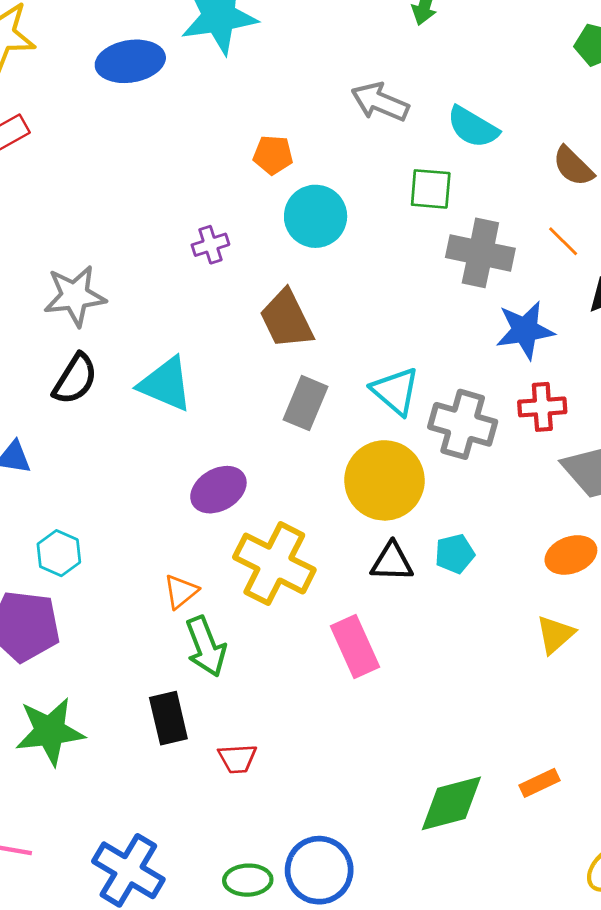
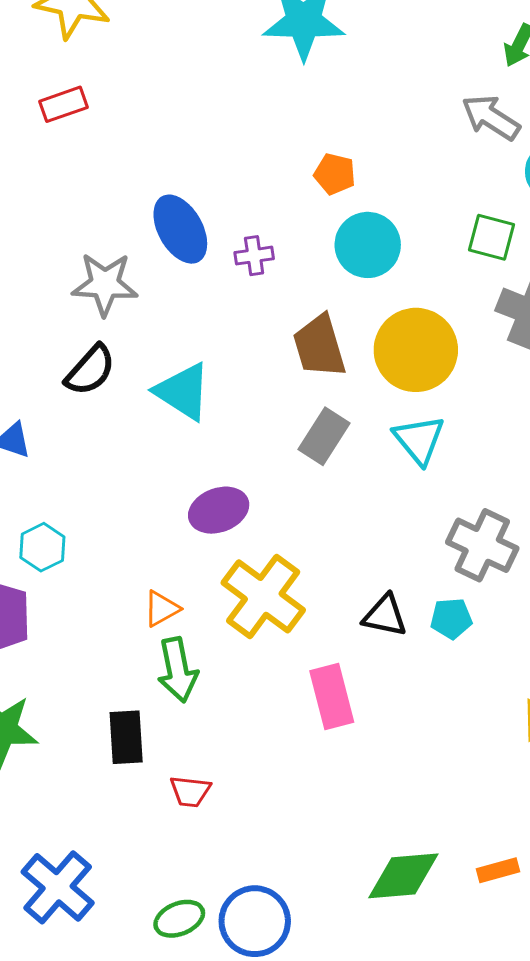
blue ellipse: (130, 61) -> (180, 229), moved, turned 60
gray arrow: (380, 102) -> (491, 117), moved
gray cross: (463, 424) -> (482, 545), moved
yellow circle: (384, 480) -> (416, 350), moved
green ellipse: (248, 880) -> (179, 919), turned -30

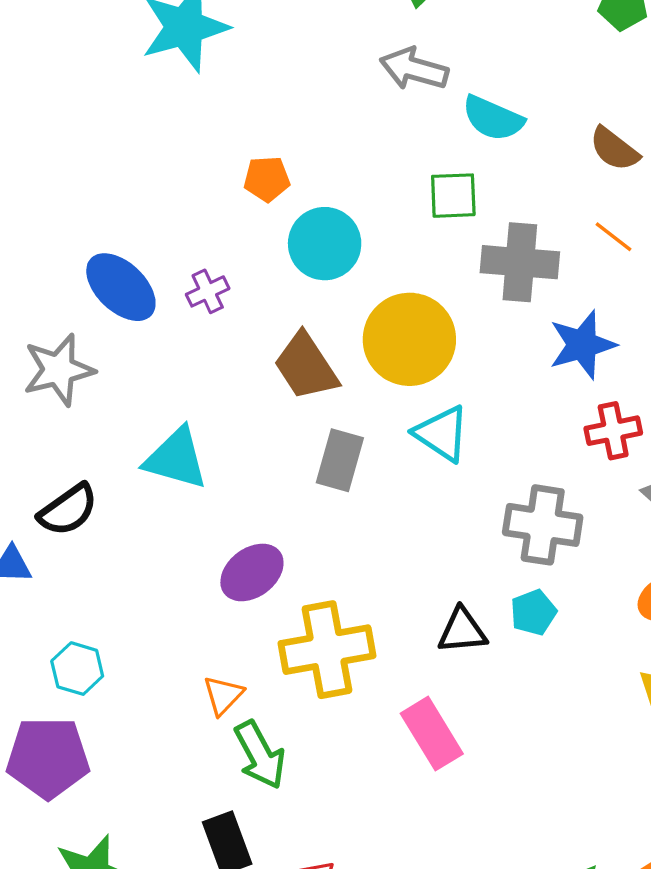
black semicircle: (90, 370) -> (68, 510), moved, turned 30
yellow cross: (263, 596) -> (327, 650), turned -30

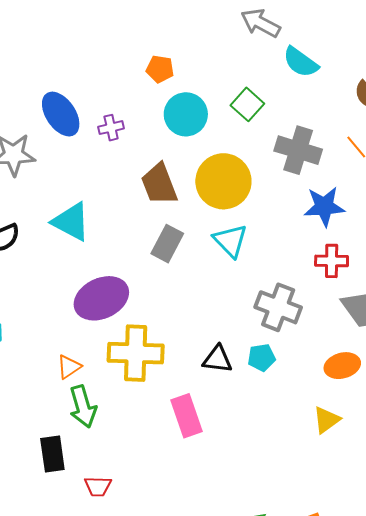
green square: (453, 196) -> (247, 104), moved, turned 32
purple ellipse: (252, 572) -> (101, 298), size x1.4

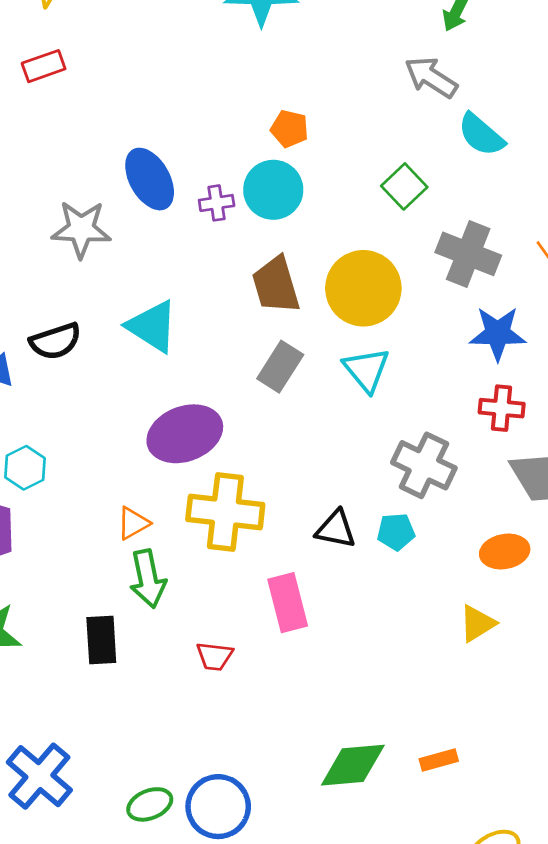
cyan circle: (186, 114) -> (273, 190), moved
red trapezoid: (98, 486) -> (215, 656), moved

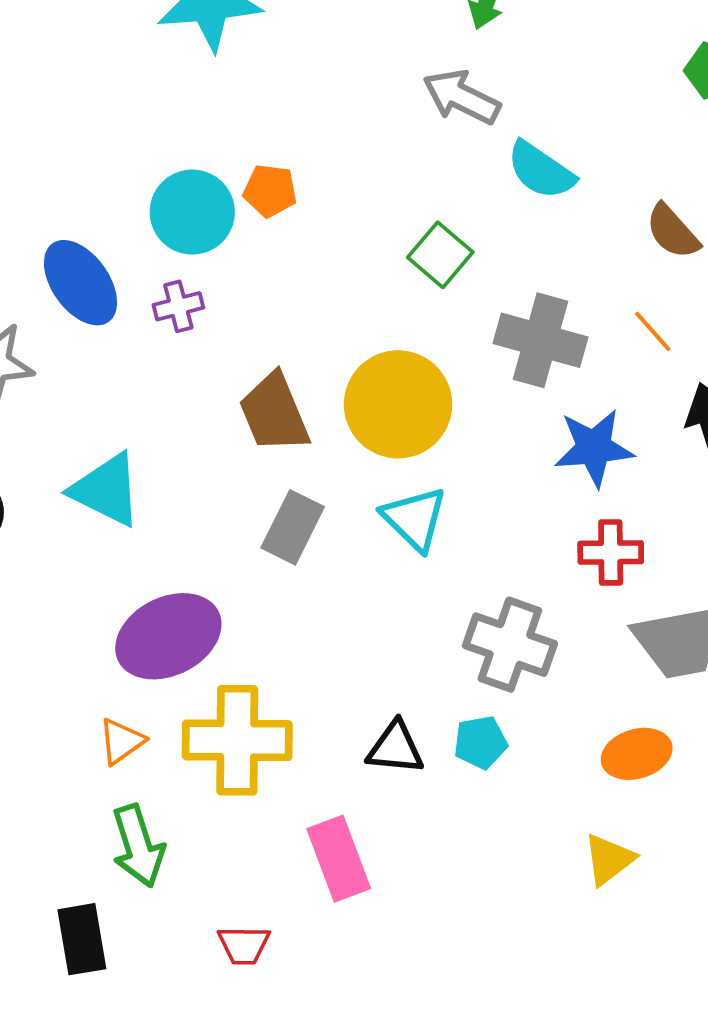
cyan circle: (273, 190) -> (192, 212), moved
orange triangle: (133, 523) -> (121, 741), moved

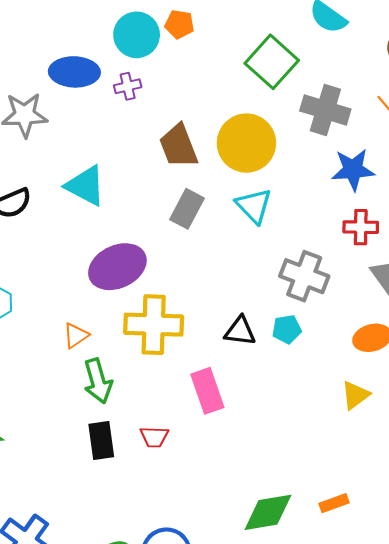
green square: (440, 255) -> (272, 62), size x1.5
blue ellipse: (80, 283) -> (74, 72), turned -54
orange triangle: (121, 741) -> (76, 335), moved
black rectangle: (82, 939) -> (101, 440), moved

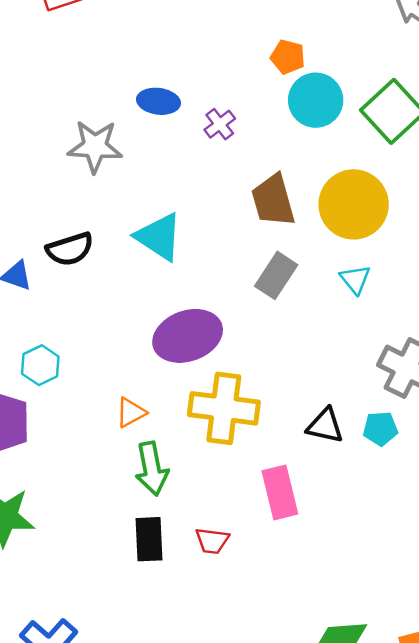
cyan circle: (137, 35) -> (316, 100), moved
blue ellipse: (74, 72) -> (158, 101), size x0.7
purple cross: (128, 86) -> (220, 124), turned -30
cyan triangle: (254, 206) -> (355, 279), size x0.7

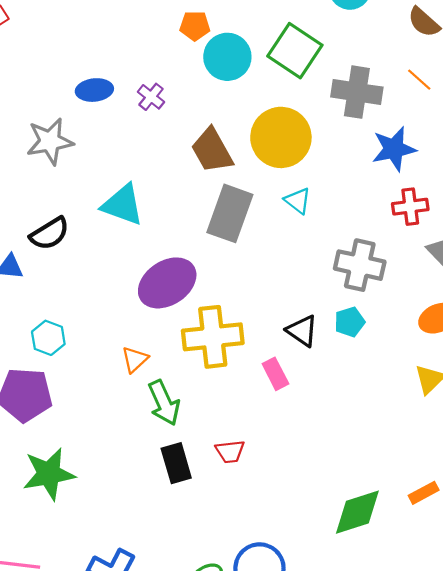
gray rectangle: (276, 275) -> (230, 213), size x1.4
black triangle: (325, 426) -> (302, 331), turned 36
pink rectangle: (280, 492) -> (275, 374), moved, size x0.7

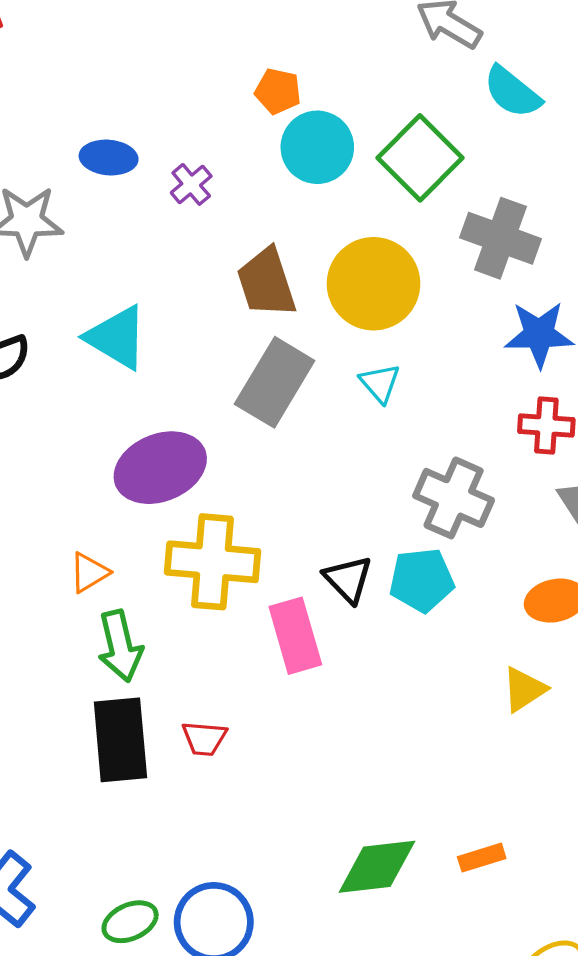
cyan pentagon: (350, 322) -> (422, 580), size x1.4
pink rectangle: (275, 374) -> (295, 636), size x1.5
black rectangle: (176, 463) -> (120, 740), size x1.4

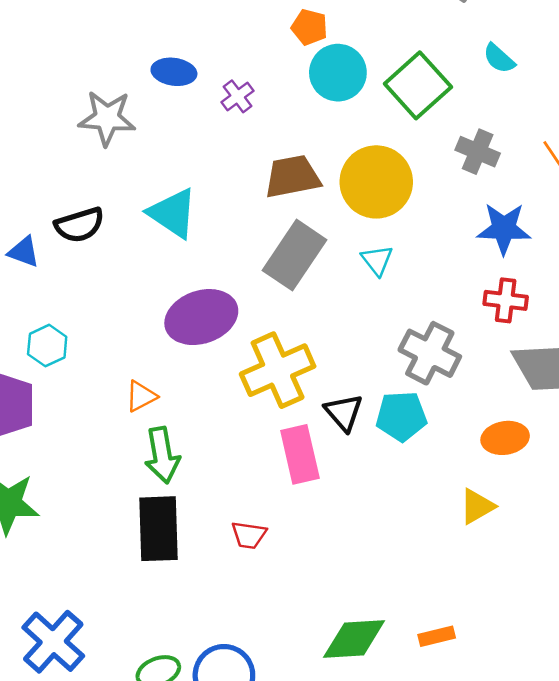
cyan semicircle: (512, 92) -> (499, 58), moved, size x0.7
gray cross: (500, 238) -> (478, 152), size x0.7
brown trapezoid: (266, 283) -> (292, 177), turned 94
yellow cross: (212, 562) -> (278, 370), moved, turned -32
red trapezoid: (204, 738) -> (249, 535), moved

